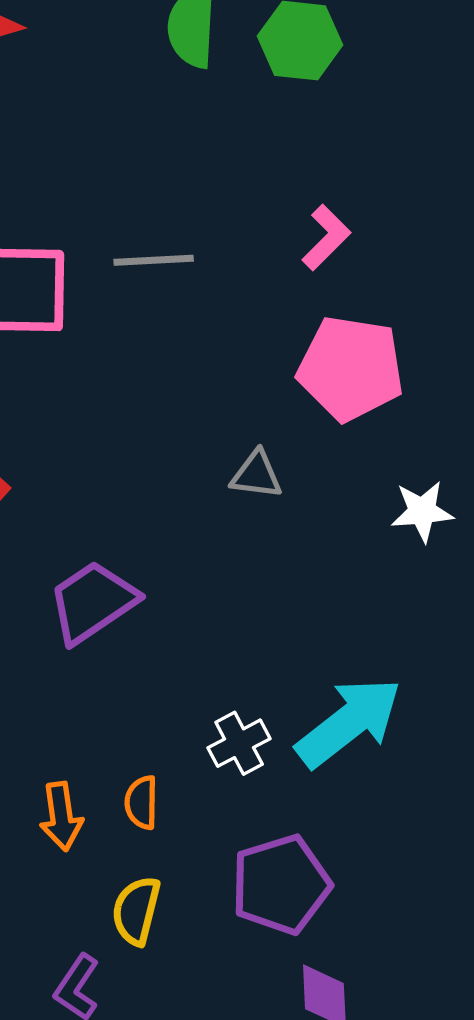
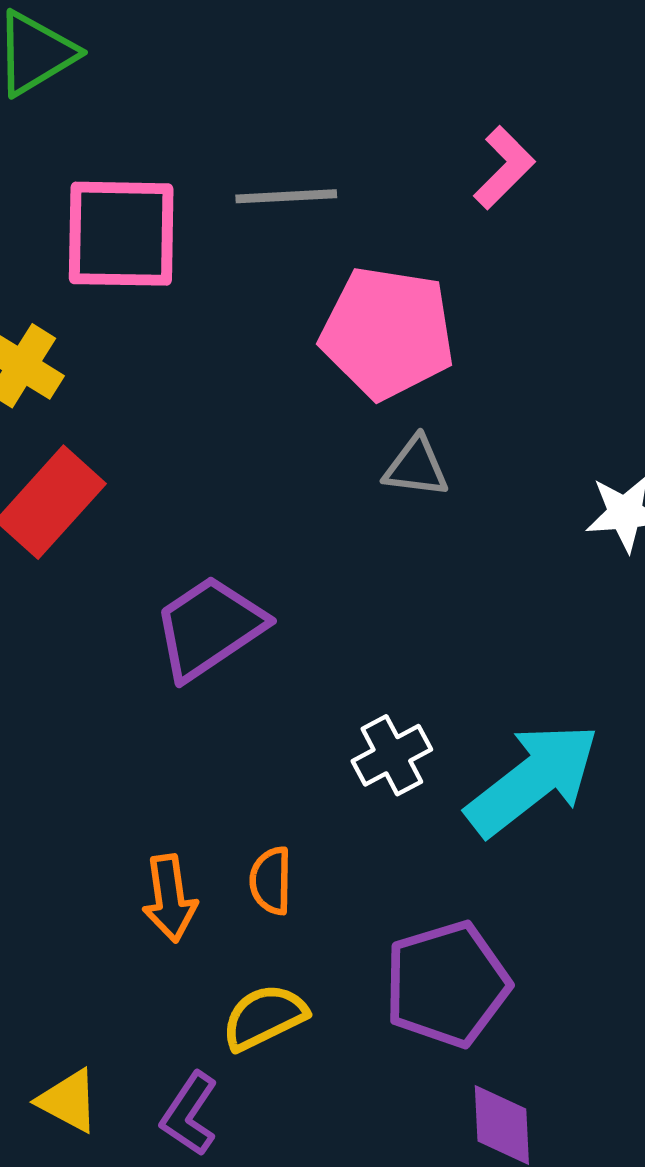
pink pentagon: (351, 368) -> (387, 333), moved
white cross: (239, 743) -> (392, 755), moved
yellow semicircle: (136, 911) -> (264, 1017), turned 50

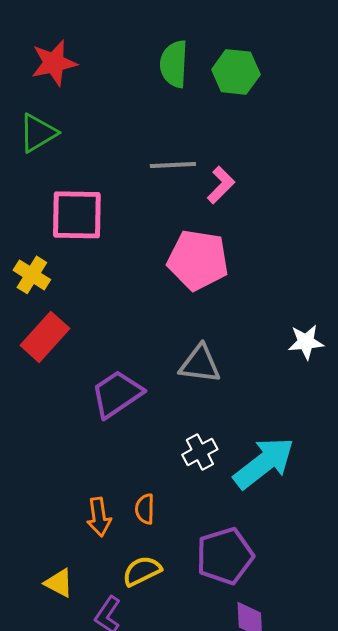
pink L-shape: (504, 168) -> (221, 185), moved
gray line: (286, 196) -> (173, 165), moved
gray triangle: (416, 467) -> (200, 364), moved, size x1.4
yellow triangle: (68, 1101) -> (59, 583), moved

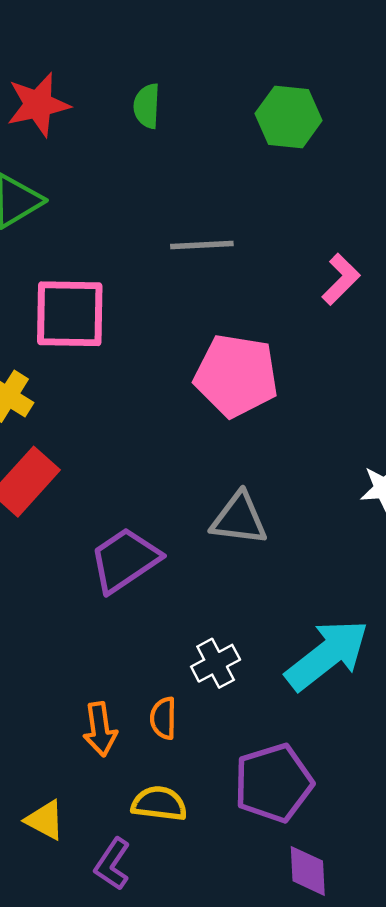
green semicircle: (174, 64) -> (147, 106), moved, size x0.7
pink L-shape: (221, 185) -> (341, 279), moved
white cross: (200, 452) -> (216, 663), moved
yellow semicircle: (142, 571) -> (159, 804), turned 33

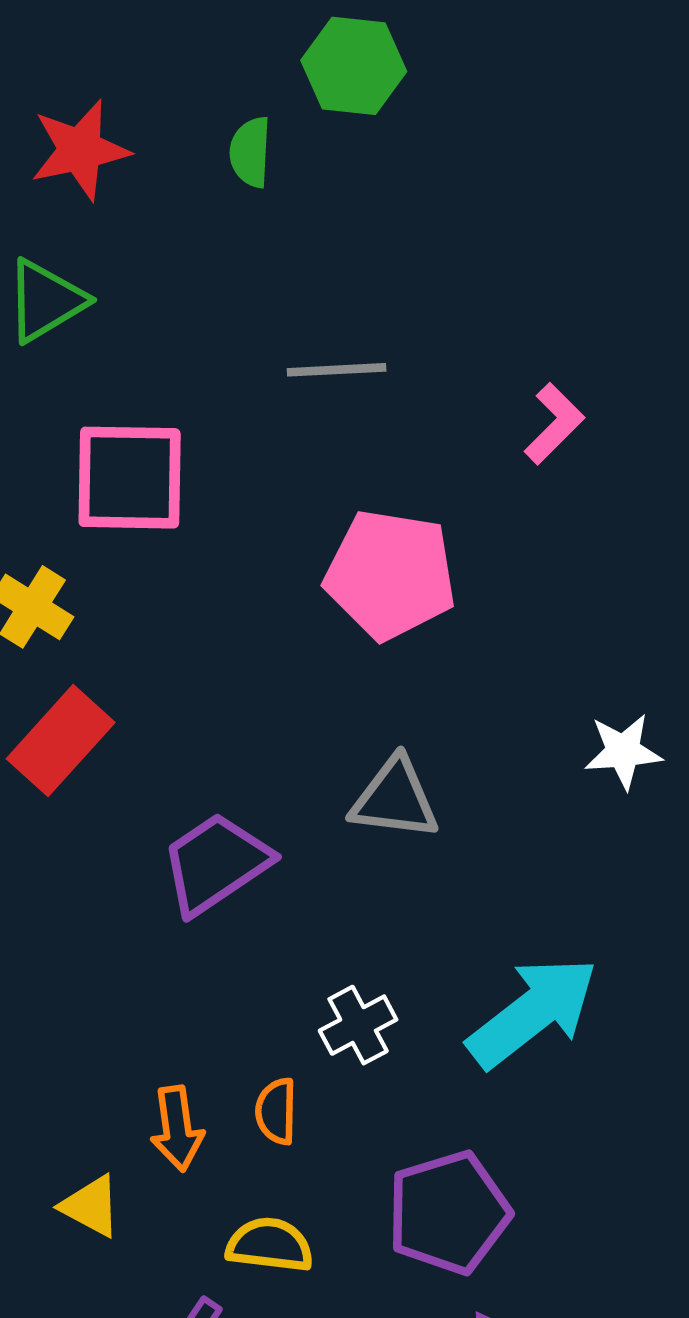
green hexagon: (289, 117) -> (354, 66), moved
yellow triangle: (45, 820) -> (91, 1206), moved

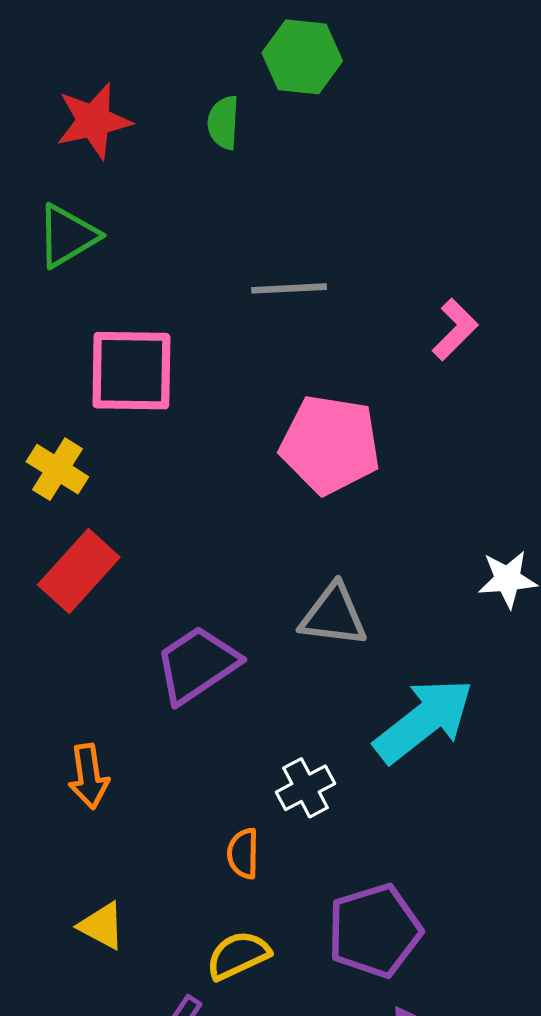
cyan arrow: (533, 1012) -> (424, 720), moved
orange arrow: (177, 1129) -> (89, 776), moved
yellow semicircle: (270, 1245) -> (238, 955), turned -32

